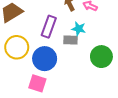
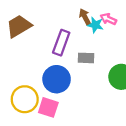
cyan star: (79, 29) -> (95, 25), moved
yellow circle: (17, 47) -> (25, 99), moved

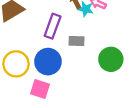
yellow circle: (25, 99) -> (16, 64), moved

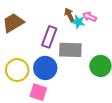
gray rectangle: (77, 41) -> (70, 50), size x1.6

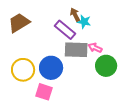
pink arrow: (89, 17) -> (95, 48), moved
purple rectangle: (49, 37) -> (65, 30), moved, turned -70

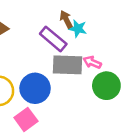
pink square: (44, 92) -> (26, 119), turned 36

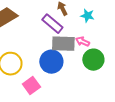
cyan star: (78, 29) -> (87, 16), moved
blue circle: (35, 88) -> (51, 62), moved

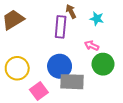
purple rectangle: (52, 24) -> (61, 27), turned 55
gray rectangle: (63, 44) -> (72, 82), moved

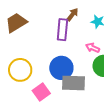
brown arrow: (71, 11) -> (72, 15), turned 64

